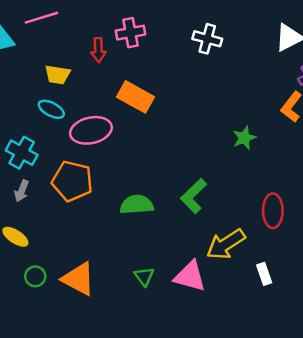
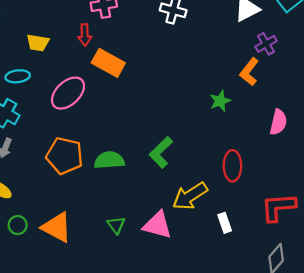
red arrow: (98, 50) -> (85, 35), moved
cyan ellipse: (51, 109) -> (18, 76), moved, turned -35
pink ellipse: (91, 130) -> (68, 93), turned -30
green star: (244, 138) -> (220, 101), moved
orange pentagon: (72, 181) -> (65, 156), moved

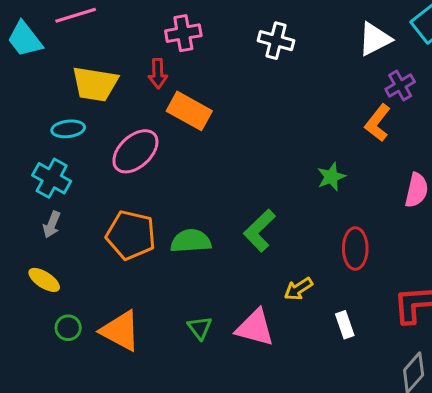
yellow trapezoid: (38, 43) -> (95, 84), size x1.5
green star: (220, 101) -> (331, 177), moved
yellow arrow: (190, 196) -> (298, 289), size x0.6

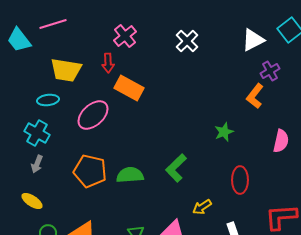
pink cross: (183, 33) -> (125, 36), turned -30
white cross: (276, 41) -> (187, 41), turned 30

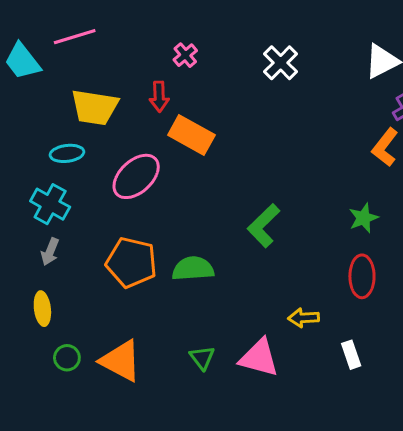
pink cross: (125, 36) -> (185, 55), size x0.7
green star: (224, 132) -> (363, 218), moved
green L-shape: (176, 168) -> (264, 226), moved
yellow ellipse: (32, 201) -> (42, 309), turned 50
yellow arrow: (202, 207) -> (304, 318), turned 30

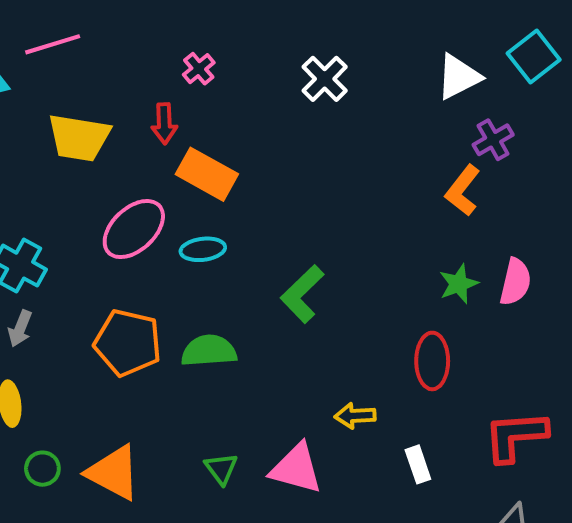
cyan ellipse: (67, 153) -> (203, 249), moved
green star: (363, 218) -> (459, 284), moved

